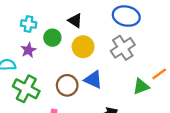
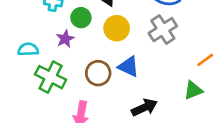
purple star: (29, 50) -> (65, 39), moved
green triangle: (141, 86) -> (193, 90), moved

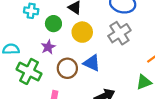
purple star: (65, 39) -> (48, 47), moved

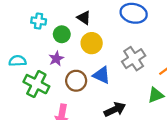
gray cross: (119, 33) -> (134, 59), moved

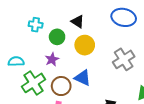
blue triangle: (102, 75) -> (83, 78), moved
brown circle: (76, 81) -> (61, 86), moved
green cross: (36, 84) -> (34, 83), turned 30

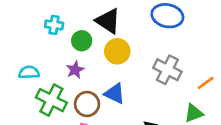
black triangle: (78, 22) -> (108, 21), size x1.5
gray cross: (124, 59) -> (167, 70), turned -30
green cross: (34, 83) -> (51, 100), turned -30

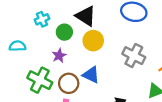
cyan cross: (54, 25) -> (42, 19), turned -32
cyan semicircle: (29, 72) -> (17, 46), moved

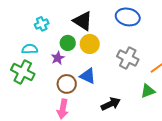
green circle: (64, 32) -> (68, 43), moved
cyan semicircle: (17, 46) -> (30, 49), moved
green cross: (40, 80) -> (23, 72), moved

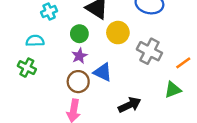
yellow circle: (90, 44) -> (118, 33), moved
purple star: (58, 58) -> (79, 56), moved
green cross: (23, 72) -> (27, 68), size x0.7

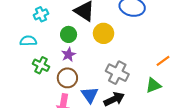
gray cross: (149, 51) -> (117, 73), moved
green cross: (27, 68) -> (41, 65), moved
blue triangle: (103, 72) -> (90, 95), moved, turned 30

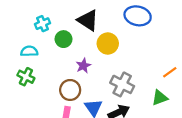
green circle: (69, 34) -> (64, 39), moved
purple star: (69, 55) -> (83, 66), moved
green cross: (41, 65) -> (26, 77), moved

